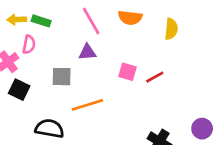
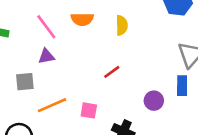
pink square: (128, 72) -> (89, 110), moved
purple circle: (202, 129) -> (154, 101), moved

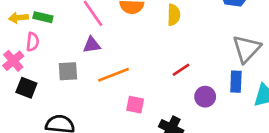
red line: (112, 72) -> (181, 70), moved
orange line: (52, 105) -> (113, 75), moved

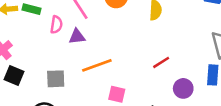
pink semicircle: (33, 42) -> (56, 25), moved
gray square: (68, 71) -> (56, 79), moved

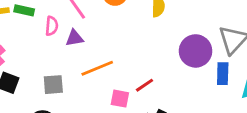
red line: (161, 62) -> (144, 85), moved
purple circle: (183, 88) -> (196, 51), moved, size x1.5

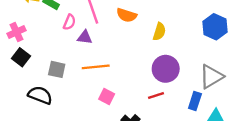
purple circle: (196, 51) -> (166, 69), moved
red line: (144, 85) -> (156, 95), moved

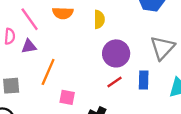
orange line: (96, 67) -> (48, 72), turned -44
blue rectangle: (195, 101) -> (144, 80), moved

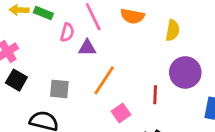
red line: (114, 82) -> (155, 95), moved, turned -63
pink square: (67, 97) -> (121, 113), turned 35

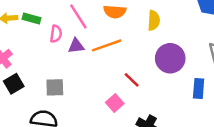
black square: (16, 80) -> (14, 84), turned 36
orange line: (104, 80) -> (107, 45), moved, turned 44
red line: (155, 95) -> (132, 80), moved, turned -42

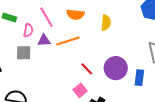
purple circle: (170, 58) -> (116, 68), moved
gray square: (55, 87) -> (24, 53), moved
pink square: (115, 103) -> (80, 90), moved

